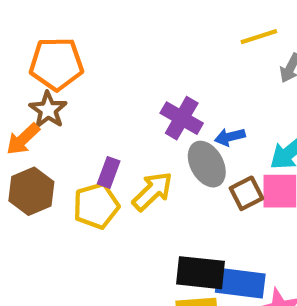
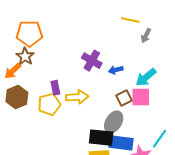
yellow line: (259, 37) -> (130, 20), turned 30
gray ellipse: (207, 164) -> (114, 122), moved, turned 60
purple rectangle: (109, 172) -> (55, 88), turned -32
yellow arrow: (152, 191) -> (77, 97), turned 40

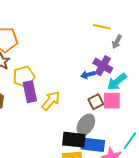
purple cross: (92, 61) -> (103, 66), moved
purple rectangle: (55, 88) -> (30, 92), size x1.5
yellow arrow: (77, 97) -> (51, 101), turned -45
yellow pentagon: (49, 104) -> (24, 77), moved

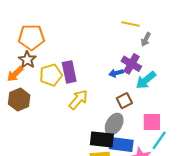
purple rectangle: (30, 92) -> (69, 72), moved
pink square: (112, 101) -> (152, 122), moved

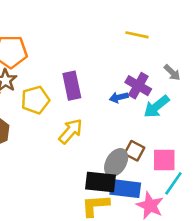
gray arrow: (146, 39) -> (172, 73), moved, turned -72
purple rectangle: (69, 72) -> (72, 86), moved
brown square: (124, 101) -> (134, 151), moved, turned -35

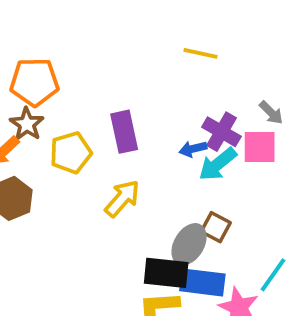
yellow line: (137, 35) -> (200, 53), moved
cyan arrow: (157, 106) -> (218, 164), moved
pink square: (164, 160) -> (260, 147), moved

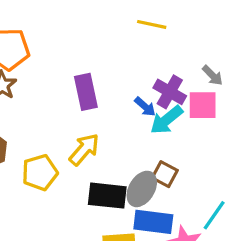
blue arrow: (193, 149) -> (145, 107), turned -125
yellow pentagon: (71, 153) -> (40, 172), moved
black rectangle: (166, 273) -> (107, 196), moved

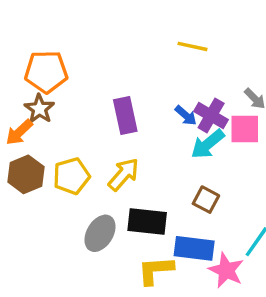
blue arrow: (145, 107) -> (186, 115), moved
yellow pentagon: (40, 172) -> (71, 176), moved
gray ellipse: (142, 189) -> (100, 233), moved

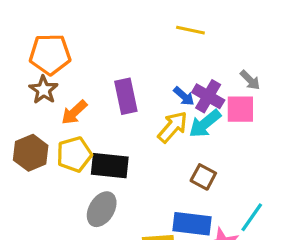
orange arrow: (19, 132) -> (74, 112), moved
yellow arrow: (124, 174) -> (173, 127), moved
black rectangle: (147, 221) -> (110, 166), moved

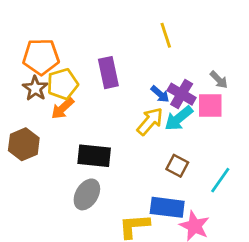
yellow line: (190, 30) -> (166, 35), turned 60
purple rectangle: (126, 96) -> (108, 73), moved
yellow pentagon: (74, 154) -> (63, 84), moved
cyan line: (252, 217) -> (220, 180), moved

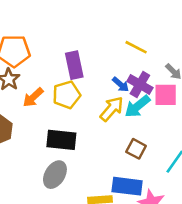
yellow line: (166, 35) -> (136, 47), moved, turned -45
yellow pentagon: (63, 84) -> (67, 95), moved

